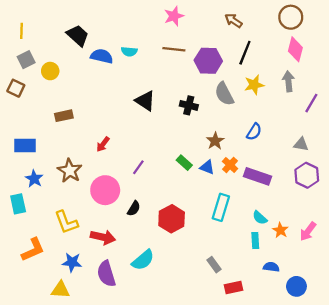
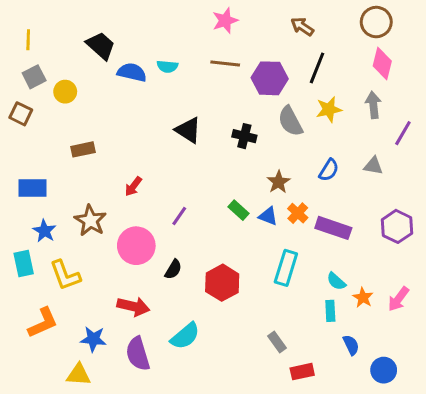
gray triangle: (301, 144) -> (373, 166), moved
yellow L-shape: (66, 222) -> (65, 275), moved
blue semicircle: (271, 267) -> (351, 345), turned 56

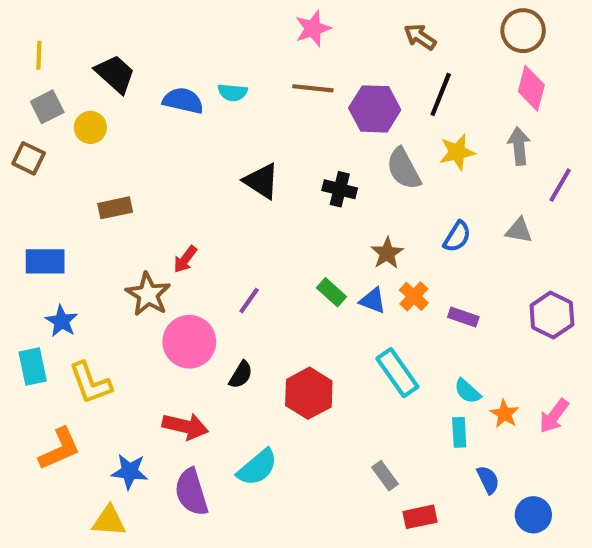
black trapezoid: (101, 46) -> (115, 74), moved
brown star: (90, 221) -> (148, 294), moved
purple rectangle: (333, 228) -> (463, 317), size x0.6
cyan rectangle: (286, 268) -> (397, 373), turned -52

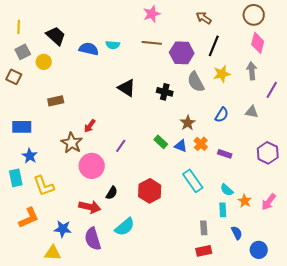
black semicircle: (241, 375) -> (112, 193), moved
gray rectangle: (385, 476) -> (204, 228), moved, turned 32

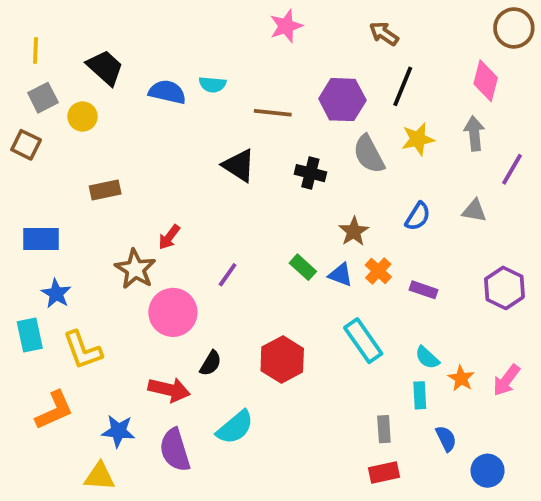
brown circle: (254, 15) -> (514, 28), moved
brown line: (152, 43) -> (273, 113), moved

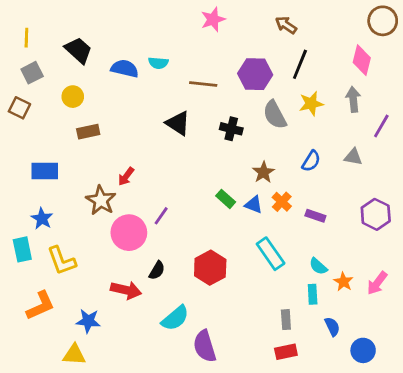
yellow circle: (83, 117) -> (73, 97), moved
brown rectangle: (105, 190) -> (88, 132), moved
blue rectangle: (41, 239) -> (45, 171), moved
purple line: (228, 275) -> (161, 216), moved
purple semicircle: (175, 450) -> (205, 346), moved

